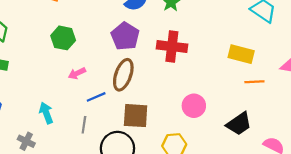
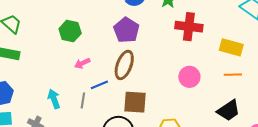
red cross: (172, 46) -> (189, 27), moved
orange line: (254, 82) -> (233, 75), moved
pink circle: (194, 106) -> (189, 77), moved
gray line: (84, 125) -> (83, 100), moved

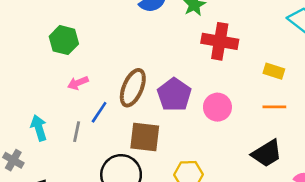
purple pentagon: (126, 30) -> (174, 95), moved
yellow rectangle: (231, 47) -> (274, 71), size x0.7
blue line: (99, 85) -> (99, 112), turned -36

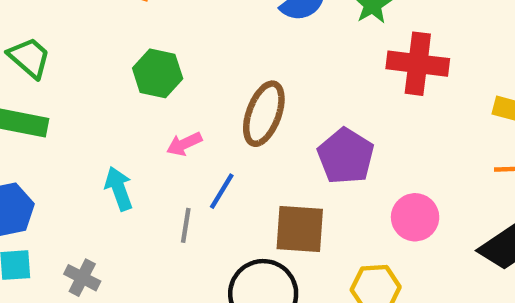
brown ellipse: (133, 88) -> (264, 114), moved
pink circle: (217, 107) -> (415, 217), moved
cyan arrow: (39, 128) -> (119, 189), moved

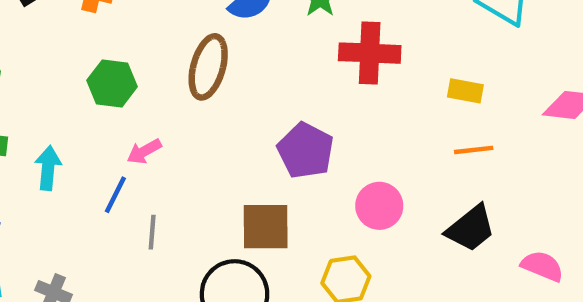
brown ellipse: (264, 114) -> (208, 67), moved
cyan arrow: (119, 189) -> (48, 168), moved, turned 30
blue line: (222, 191) -> (115, 195), moved

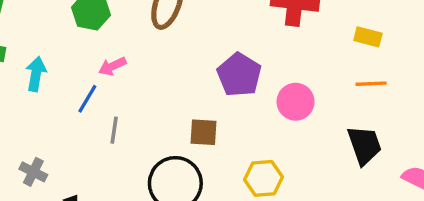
pink circle: (379, 206) -> (296, 102), moved
brown square: (266, 227) -> (204, 132), size x0.7
black trapezoid: (471, 228) -> (364, 145), turned -75

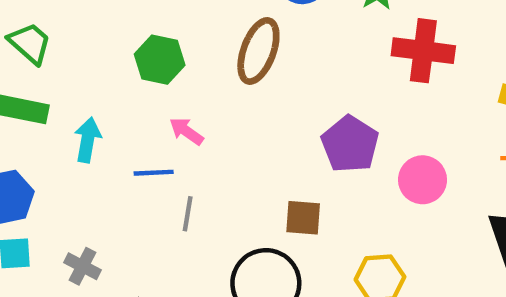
pink arrow: (112, 66) -> (186, 131), turned 60
blue line: (87, 99) -> (154, 173), turned 56

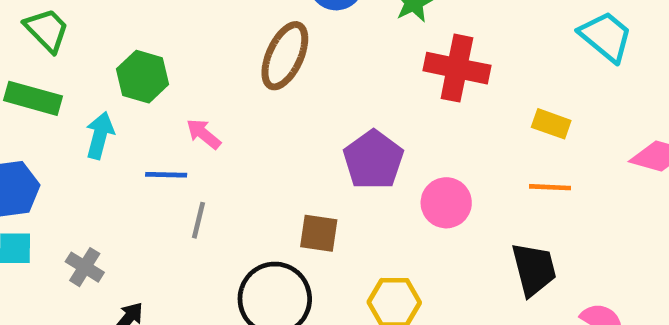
green hexagon: (160, 60) -> (143, 77), moved

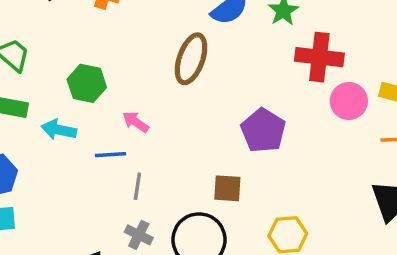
cyan arrow: (100, 135) -> (59, 130), turned -88
pink circle: (446, 203) -> (349, 101), moved
gray cross: (85, 267) -> (139, 235), moved

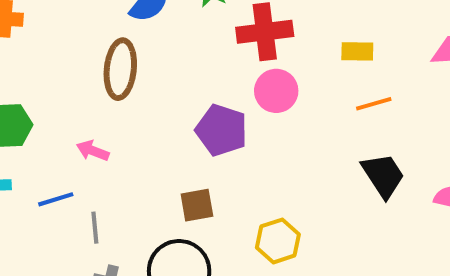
pink circle: (349, 101) -> (276, 91), moved
pink arrow: (136, 122) -> (93, 151), moved

